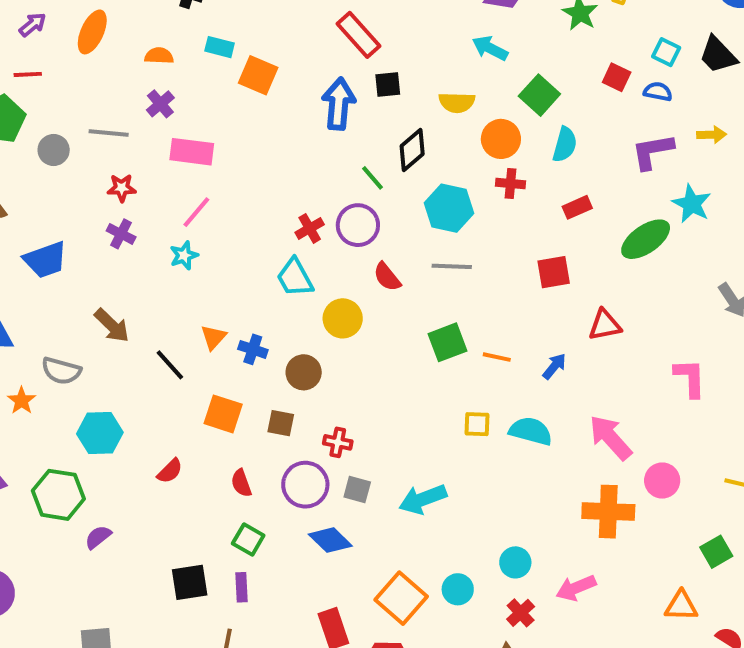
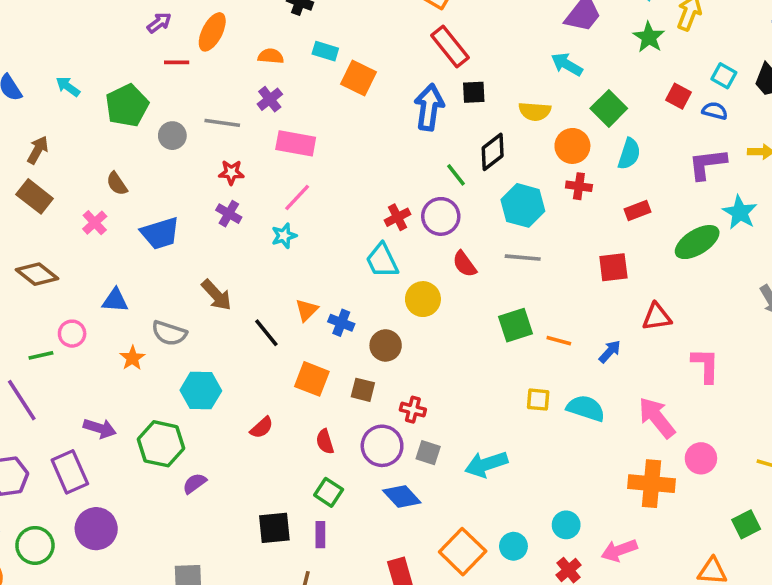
red line: (28, 74) -> (177, 62), moved
pink L-shape: (690, 378) -> (706, 365), moved

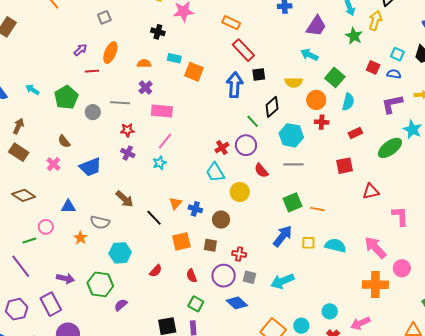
blue arrow: (610, 351) -> (283, 236), moved, size x1.6
orange square: (312, 379) -> (181, 241), turned -30

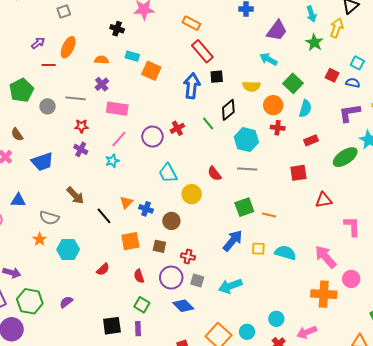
purple circle: (246, 145) -> (152, 137), moved
red cross: (222, 148) -> (177, 128), moved
orange star: (81, 238) -> (40, 239), moved
green hexagon: (100, 284) -> (30, 301), moved

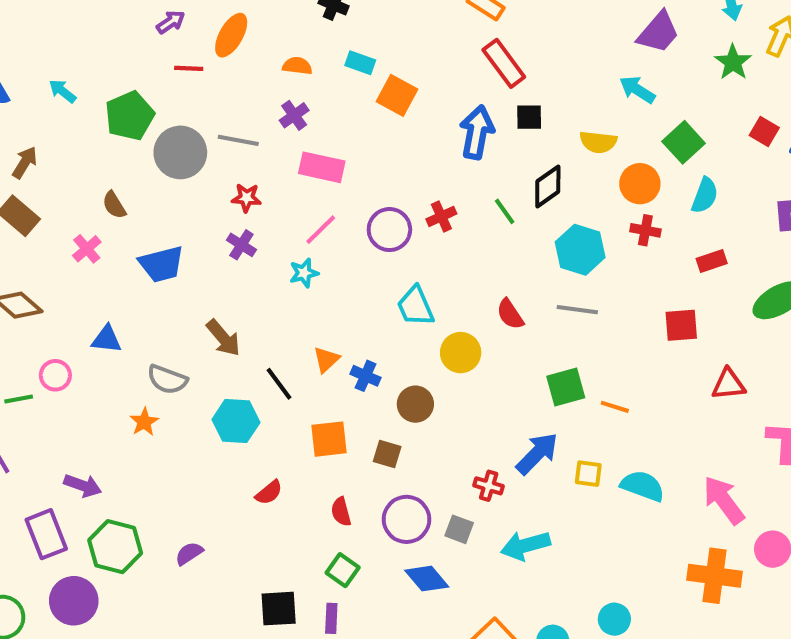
gray circle: (48, 106) -> (180, 152), size x1.6
cyan hexagon: (68, 250) -> (236, 421), moved
red cross: (188, 257) -> (489, 486), moved

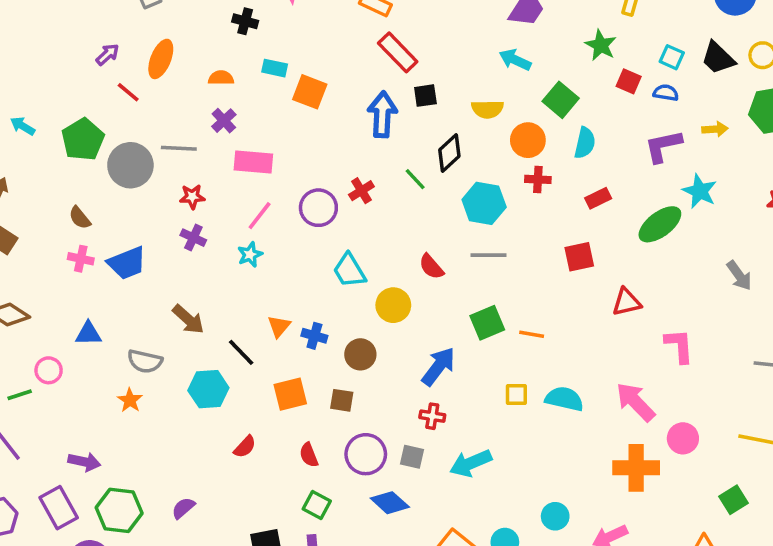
green star: (733, 62) -> (601, 45), moved
red line: (189, 68) -> (128, 92), turned 45
pink cross: (87, 249) -> (81, 259), moved, turned -30
blue arrow: (537, 454) -> (438, 366), moved

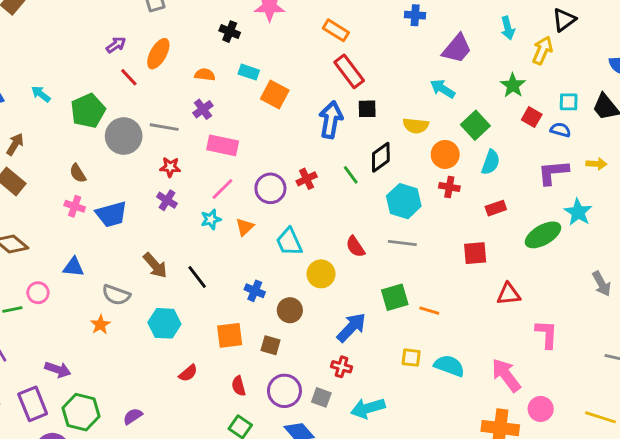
cyan square: (672, 57) -> (569, 102), turned -30
orange triangle: (279, 326) -> (245, 227), moved
black line: (241, 352) -> (197, 277), moved

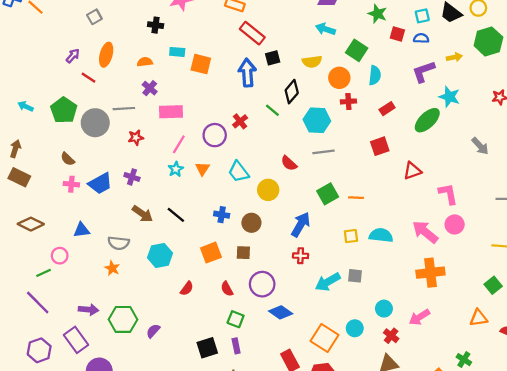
purple cross: (167, 200) -> (132, 177), moved
gray square: (321, 397) -> (355, 276), moved
pink circle: (541, 409) -> (455, 224), moved
green hexagon: (81, 412) -> (123, 319), moved

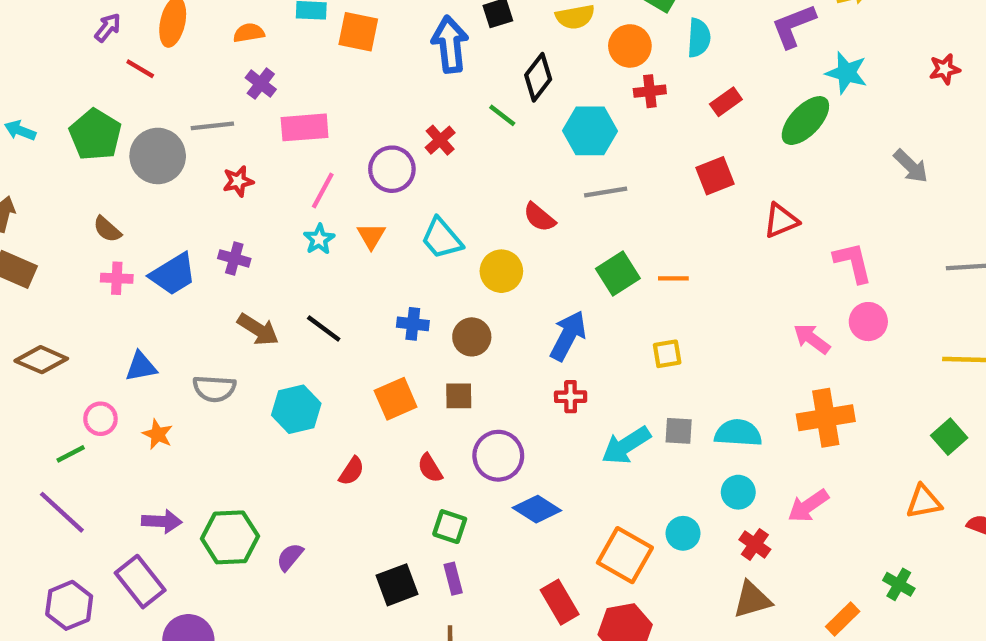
pink arrow: (425, 232) -> (812, 339), size x0.7
cyan semicircle: (381, 235) -> (738, 433), moved
orange star: (112, 268) -> (158, 434), moved

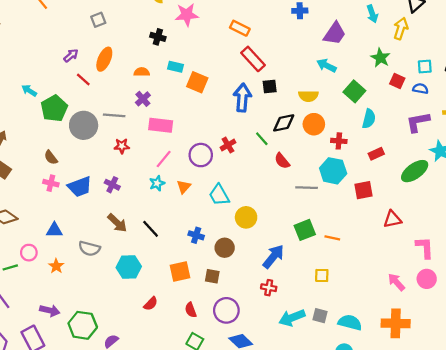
orange circle: (630, 46) -> (314, 124), moved
black diamond: (538, 77) -> (284, 123), turned 30
cyan arrow: (20, 131) -> (29, 91), moved
cyan hexagon: (590, 131) -> (333, 171), moved
red semicircle: (539, 217) -> (282, 161), moved

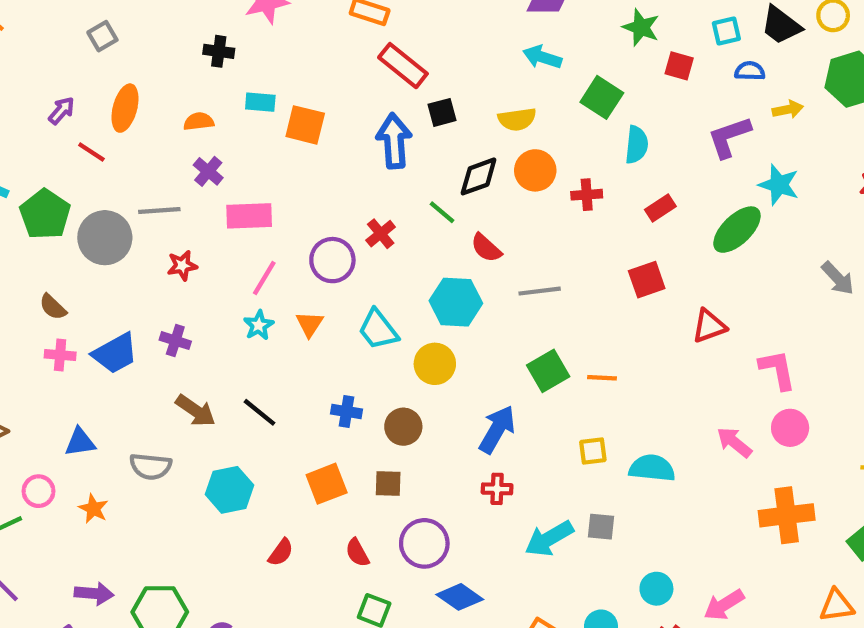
blue semicircle: (420, 89) -> (750, 71), moved
cyan hexagon: (333, 171) -> (456, 302), moved
cyan semicircle: (350, 322) -> (652, 468), moved
orange cross: (396, 323) -> (787, 515), moved

